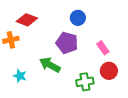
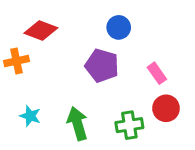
green arrow: (50, 65) -> (77, 124), moved, turned 45

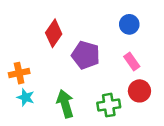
blue circle: (119, 27) -> (129, 24), moved
red diamond: (41, 30) -> (54, 33), moved, turned -76
orange cross: (16, 61) -> (19, 73), moved

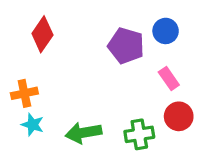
red diamond: (54, 33) -> (42, 34), moved
purple pentagon: (86, 55) -> (126, 46), moved
green arrow: (65, 104) -> (83, 133), turned -84

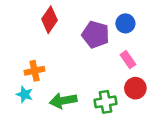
red diamond: (42, 34) -> (49, 20), moved
orange cross: (24, 93) -> (35, 71), moved

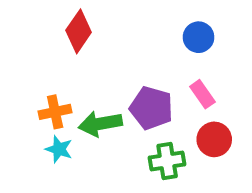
purple pentagon: (96, 35) -> (151, 108), moved
cyan star: (25, 94) -> (59, 149), moved
green arrow: (63, 101) -> (100, 124), moved

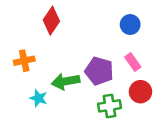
orange cross: (55, 112) -> (24, 61), moved

